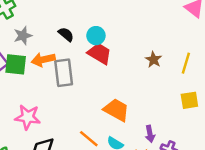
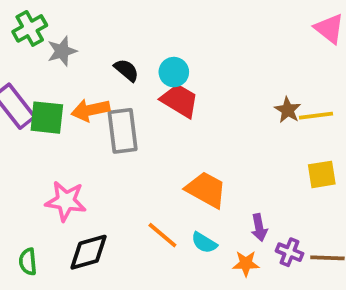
gray star: (23, 36) -> (62, 51), moved
brown star: (154, 60) -> (288, 110), moved
yellow line: (186, 63) -> (316, 116), turned 66

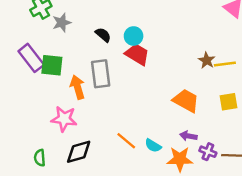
orange arrow: (90, 110) -> (77, 87), moved, turned 85
orange trapezoid: (206, 190) -> (186, 101), moved
purple arrow: (259, 228) -> (188, 136), turned 112
orange star: (246, 264) -> (180, 159), size x1.5

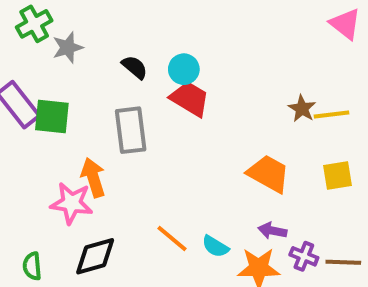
orange arrow: (77, 87) -> (93, 177), moved

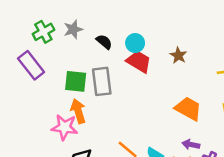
green cross: (34, 24) -> (43, 32), moved
gray star: (68, 48) -> (73, 29), moved
brown star: (302, 109) -> (178, 55), moved
green square: (52, 116) -> (76, 81), moved

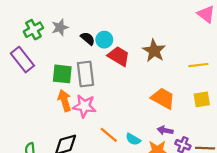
cyan circle: (135, 43) -> (104, 40), moved
brown star: (178, 55) -> (154, 51), size x1.5
pink star: (65, 127) -> (84, 106), moved

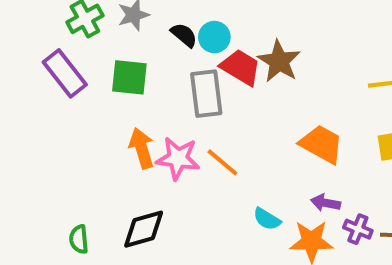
brown star: (154, 51) -> (279, 61), moved
green square: (62, 74) -> (129, 77), moved
gray rectangle: (85, 74) -> (206, 94), moved
orange line: (109, 135) -> (222, 162), moved

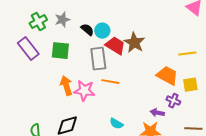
orange trapezoid: (322, 144) -> (167, 76), moved
orange line: (222, 162) -> (110, 82), moved, turned -30
cyan semicircle: (267, 219) -> (116, 124), moved
purple cross: (358, 229) -> (173, 101), moved

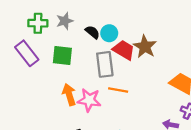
green cross: (38, 22) -> (38, 23), turned 30

